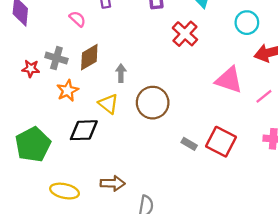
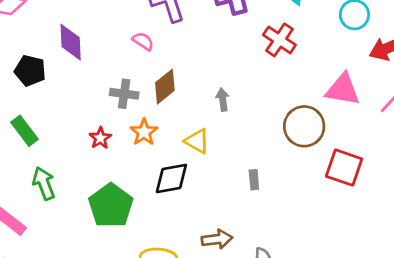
red star: (31, 69) -> (100, 138), moved, turned -30
gray arrow: (121, 73) -> (223, 99), moved
brown circle: (153, 103) -> (304, 126), moved
gray rectangle: (189, 144) -> (254, 180), moved, turned 63

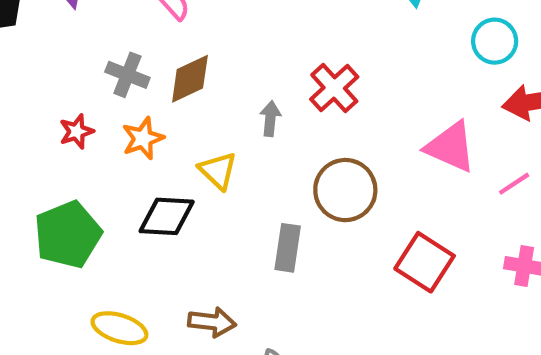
red cross: (279, 40) -> (334, 88), moved
brown circle: (304, 126) -> (345, 190), moved
gray rectangle: (254, 180) -> (288, 248), size x1.5

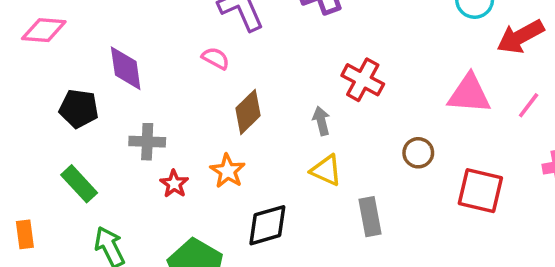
gray cross: (127, 75) -> (147, 142), moved
yellow triangle: (218, 171) -> (326, 170), moved
brown circle: (345, 190) -> (418, 153), moved, size x0.6

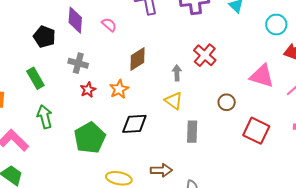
pink semicircle: (216, 58) -> (109, 25), moved

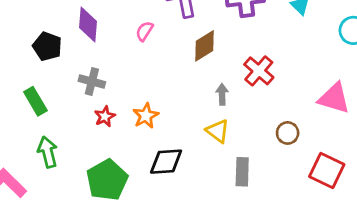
pink semicircle: (109, 25) -> (144, 31), moved, turned -98
brown diamond: (138, 59) -> (205, 46), moved

